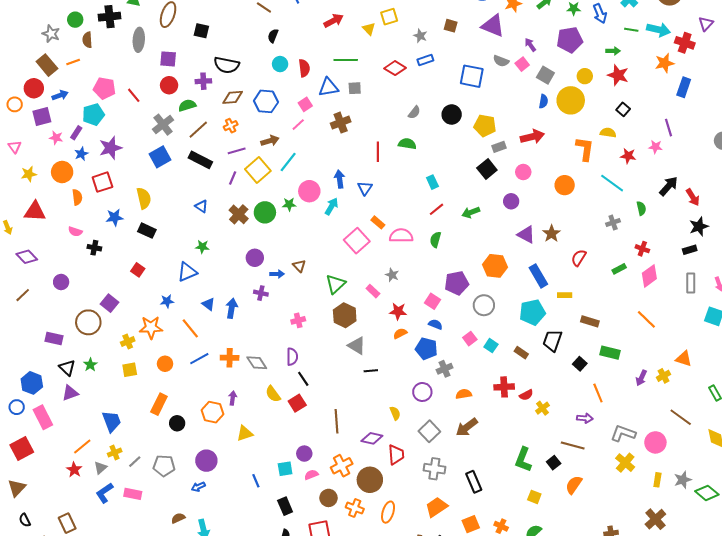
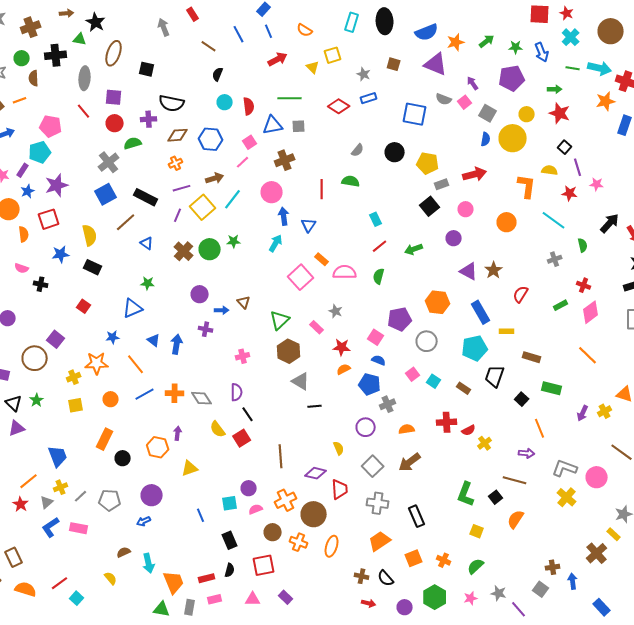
red line: (134, 95) -> (84, 111), moved
purple line: (669, 128) -> (578, 167), moved
brown line: (198, 130) -> (126, 222), moved
pink circle: (309, 191) -> (272, 192), moved
yellow rectangle: (657, 480) -> (614, 534), moved, turned -56

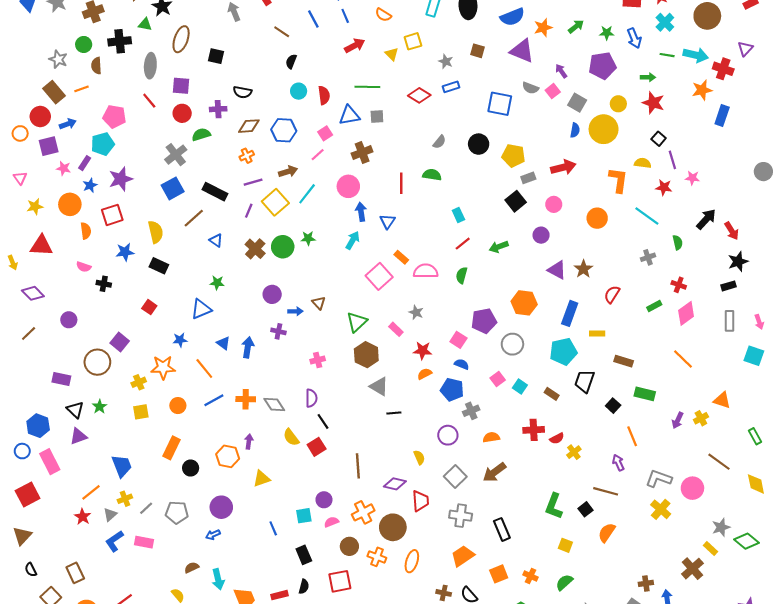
black semicircle: (172, 103) -> (242, 92), size x0.7
blue rectangle: (481, 312) -> (570, 313), turned 50
purple arrow: (527, 453) -> (618, 463), turned -119

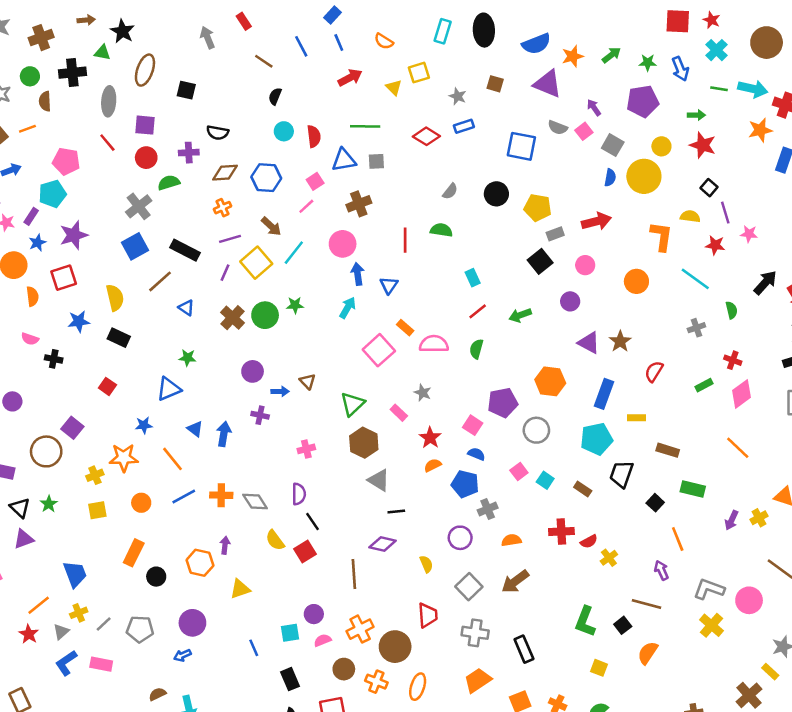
brown arrow: (288, 172) -> (271, 226), turned 60
red star: (422, 350) -> (430, 438), turned 30
purple diamond: (395, 484) -> (383, 544), moved

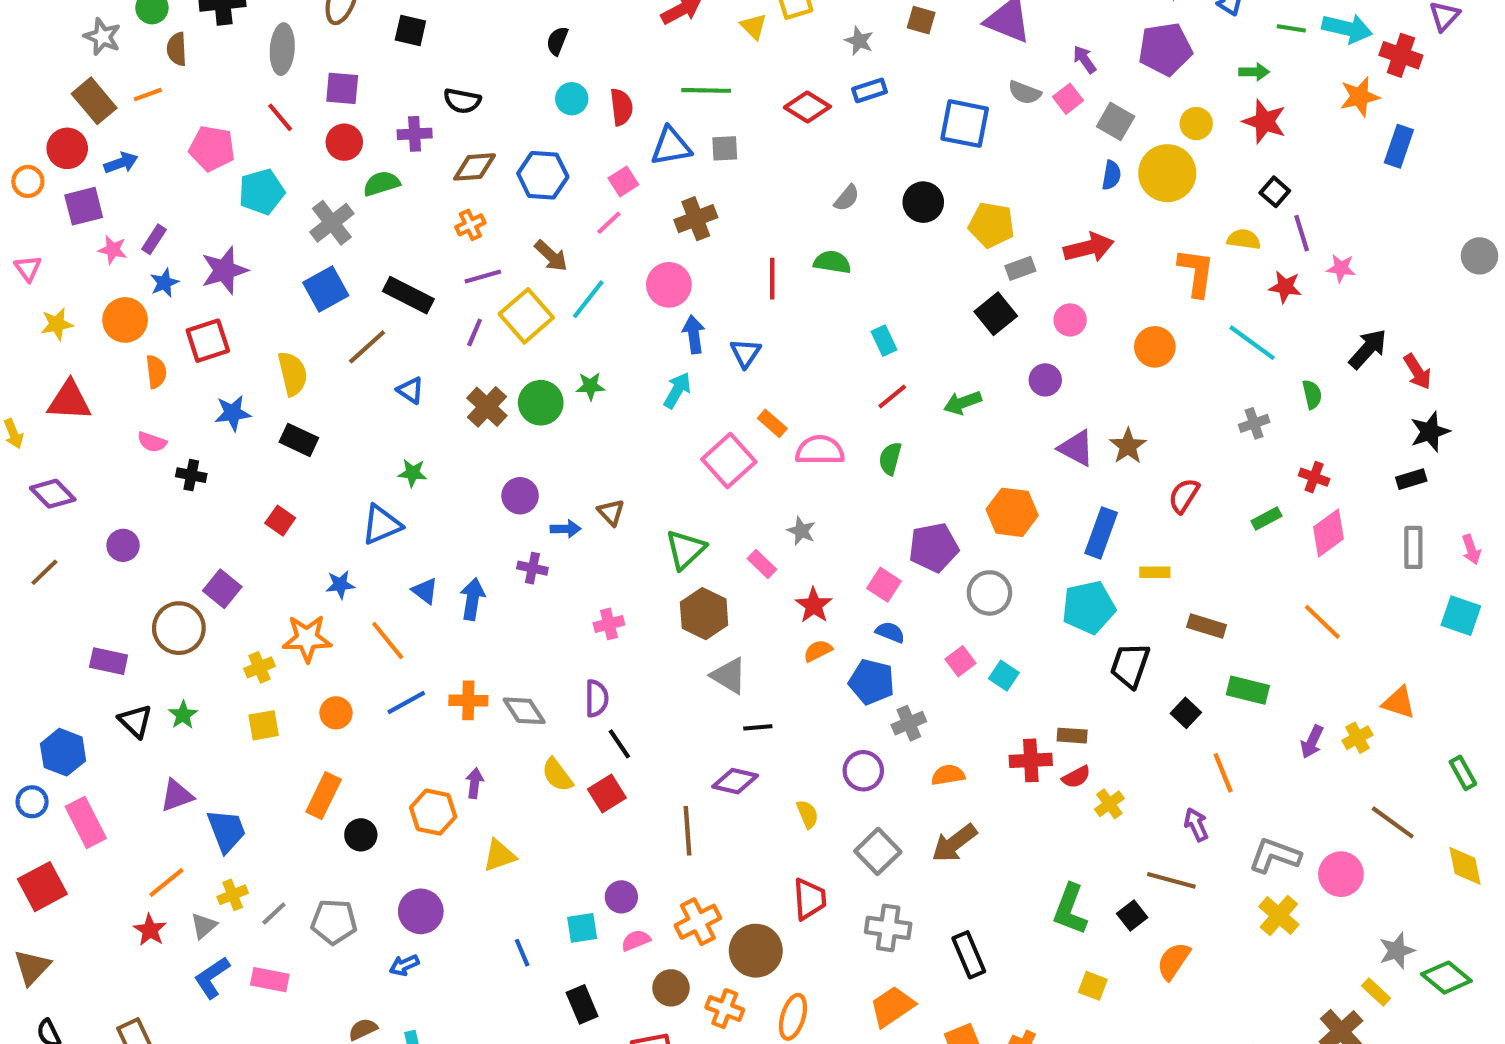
cyan pentagon: (52, 194) -> (262, 192), moved
brown rectangle: (583, 489) -> (1072, 736), moved, turned -30
purple triangle: (24, 539) -> (177, 796), moved

